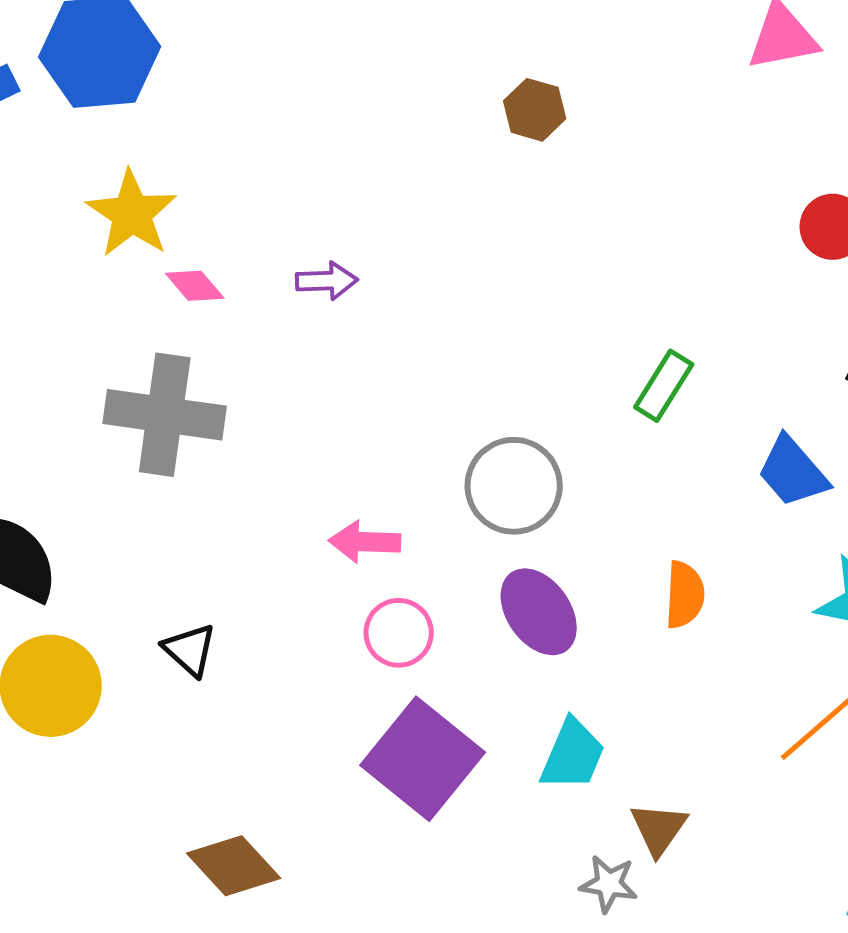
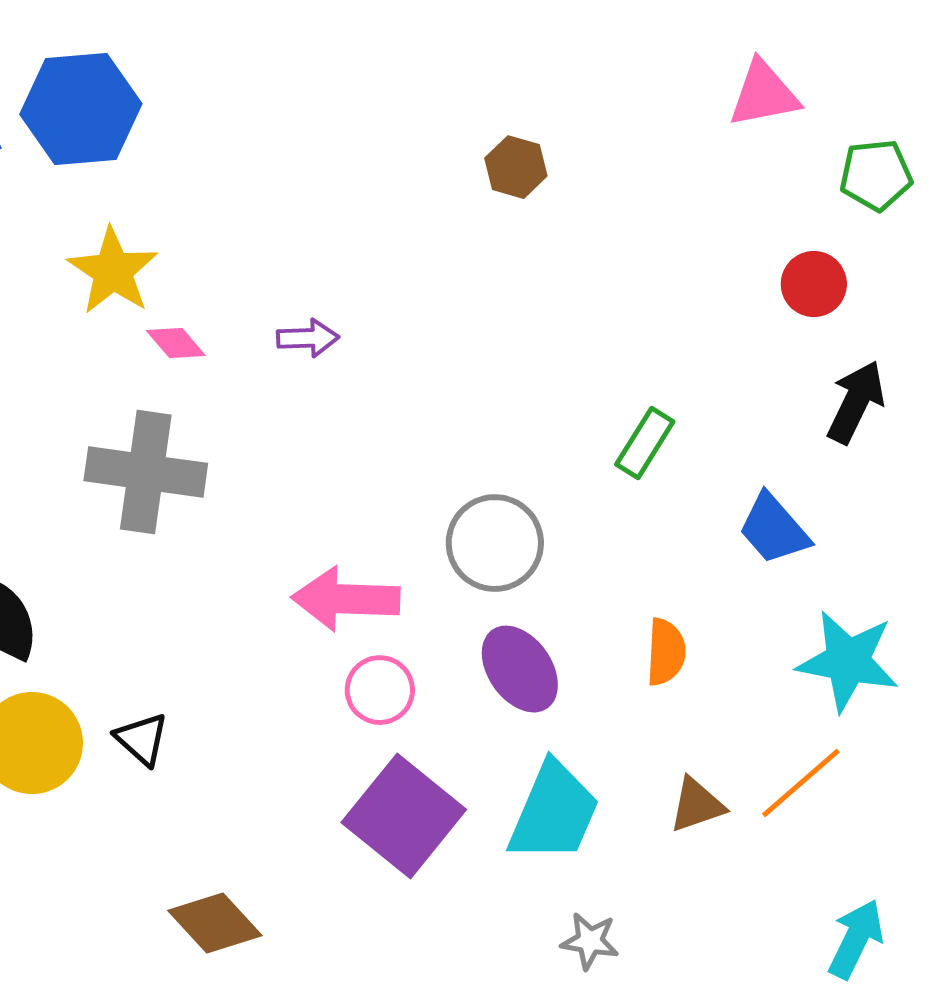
pink arrow: (365, 542) -> (346, 599), size x1.5
black triangle: (190, 650) -> (142, 739), moved
cyan trapezoid: (573, 755) -> (554, 812), size x1.4
brown triangle: (659, 829) -> (697, 805), moved, turned 36

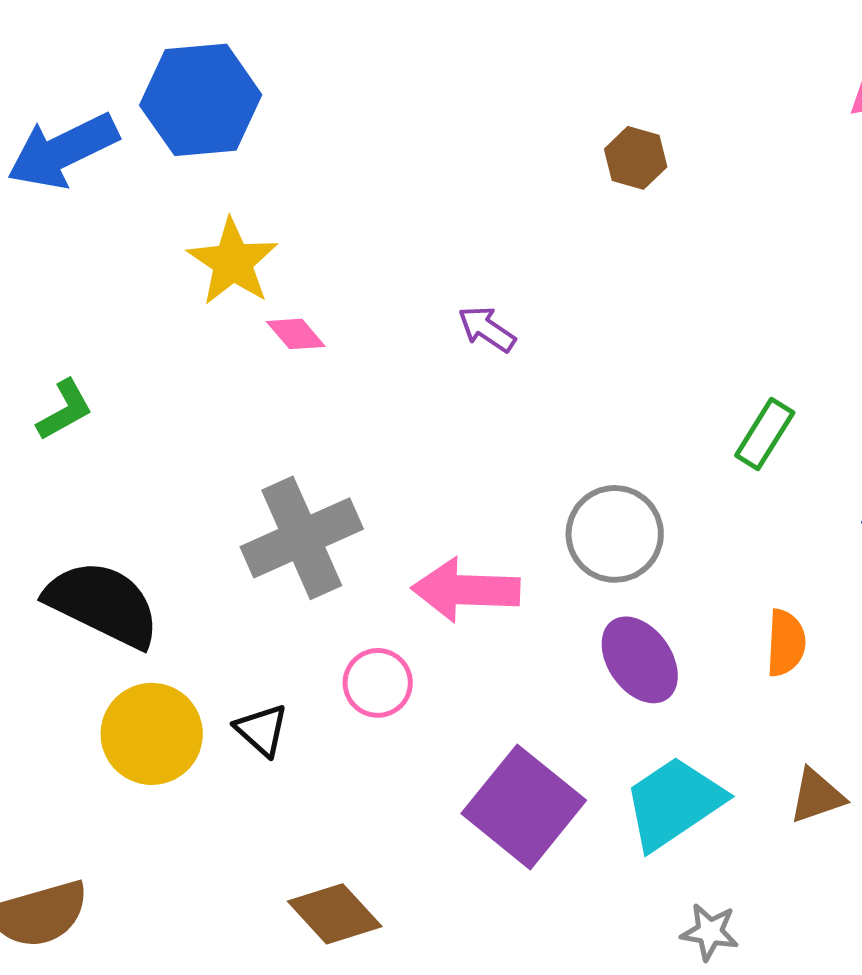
purple arrow: (308, 338) -> (487, 329), moved, turned -144
gray cross: (146, 472) -> (302, 538), moved, turned -32
pink circle: (380, 690) -> (378, 683), moved
cyan trapezoid: (554, 812) -> (674, 803), turned -147

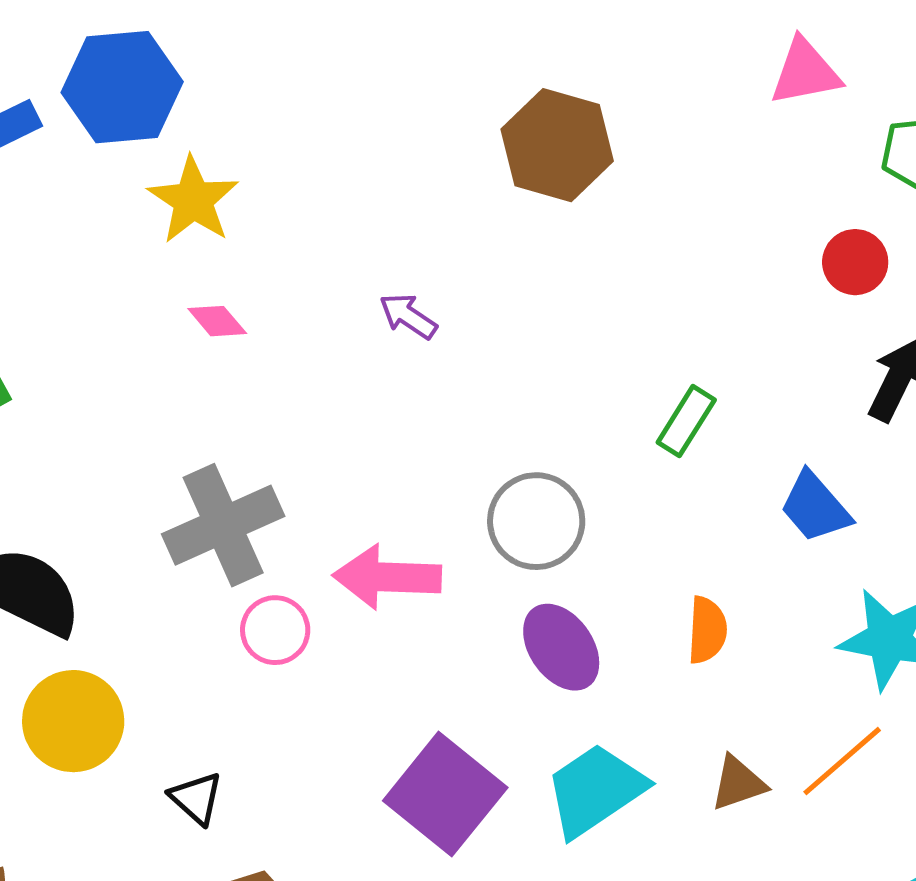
brown hexagon: (636, 158) -> (557, 145), size x1.8
yellow star: (233, 262) -> (193, 200), moved
pink circle: (378, 683) -> (275, 630), moved
black triangle: (262, 730) -> (196, 798), moved

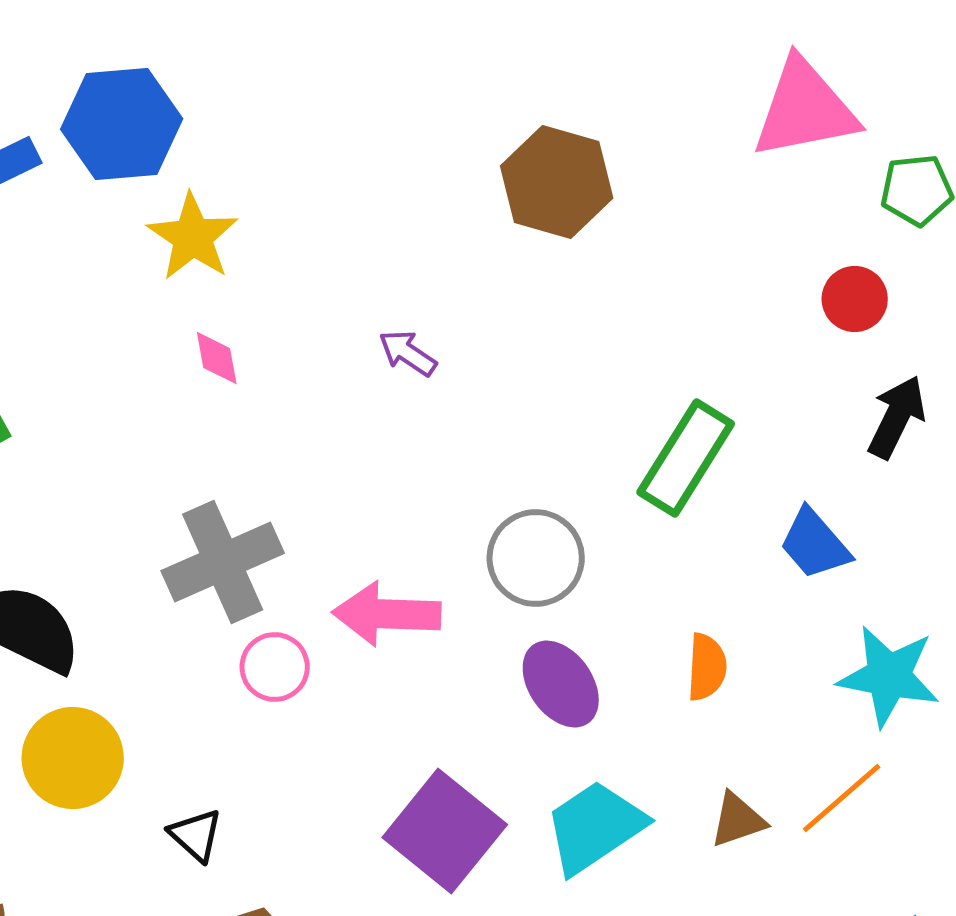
pink triangle: (805, 72) -> (805, 109), size x1.5
pink diamond: (217, 321) -> (217, 358), turned 30
green rectangle: (686, 421) -> (686, 458), size x1.6

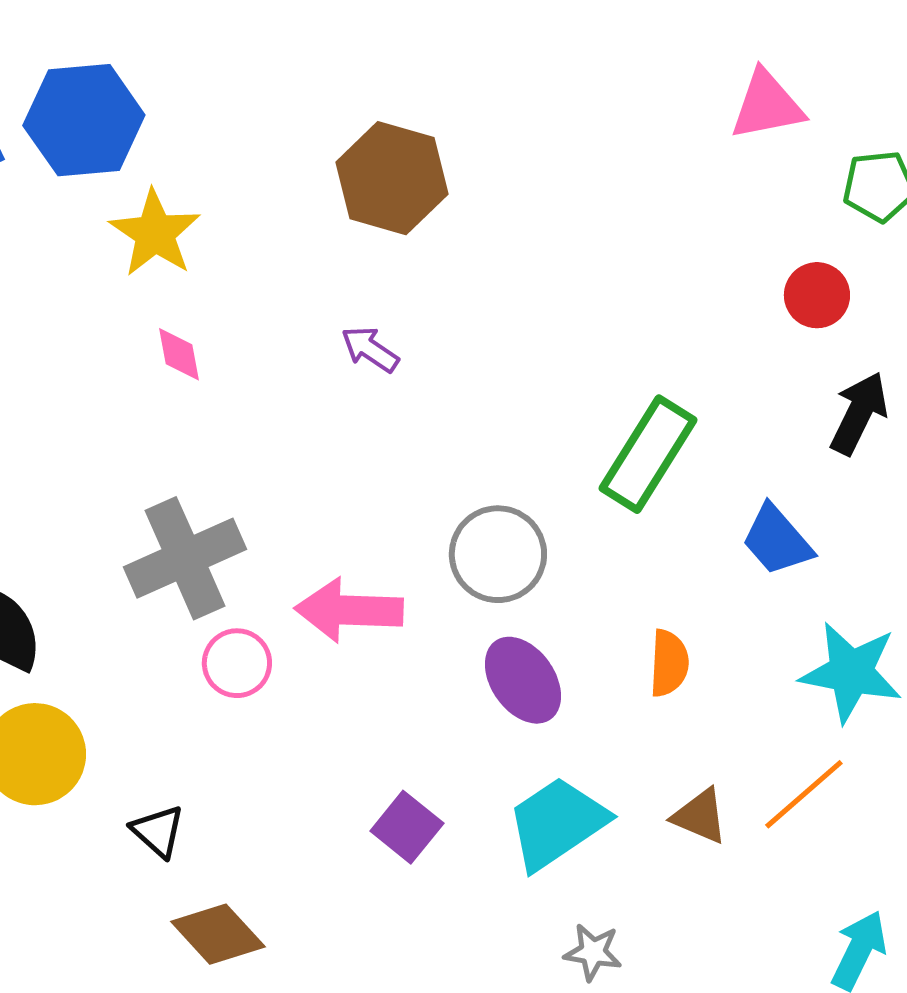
pink triangle: (805, 109) -> (767, 105), size x0.7
brown hexagon: (557, 182) -> (392, 178), moved
brown triangle: (738, 820) -> (700, 816), turned 42
purple square: (445, 831) -> (407, 827), size x0.6

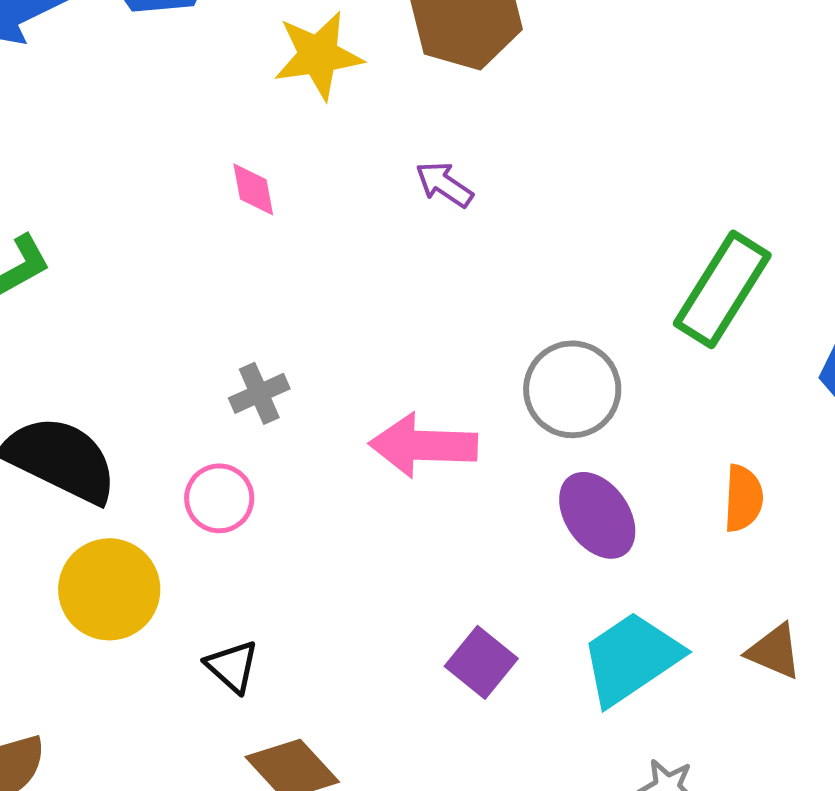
yellow star: (155, 233) -> (318, 55), moved, turned 30
gray cross: (185, 558) -> (259, 393), size x0.5
pink circle: (237, 663) -> (219, 498), moved

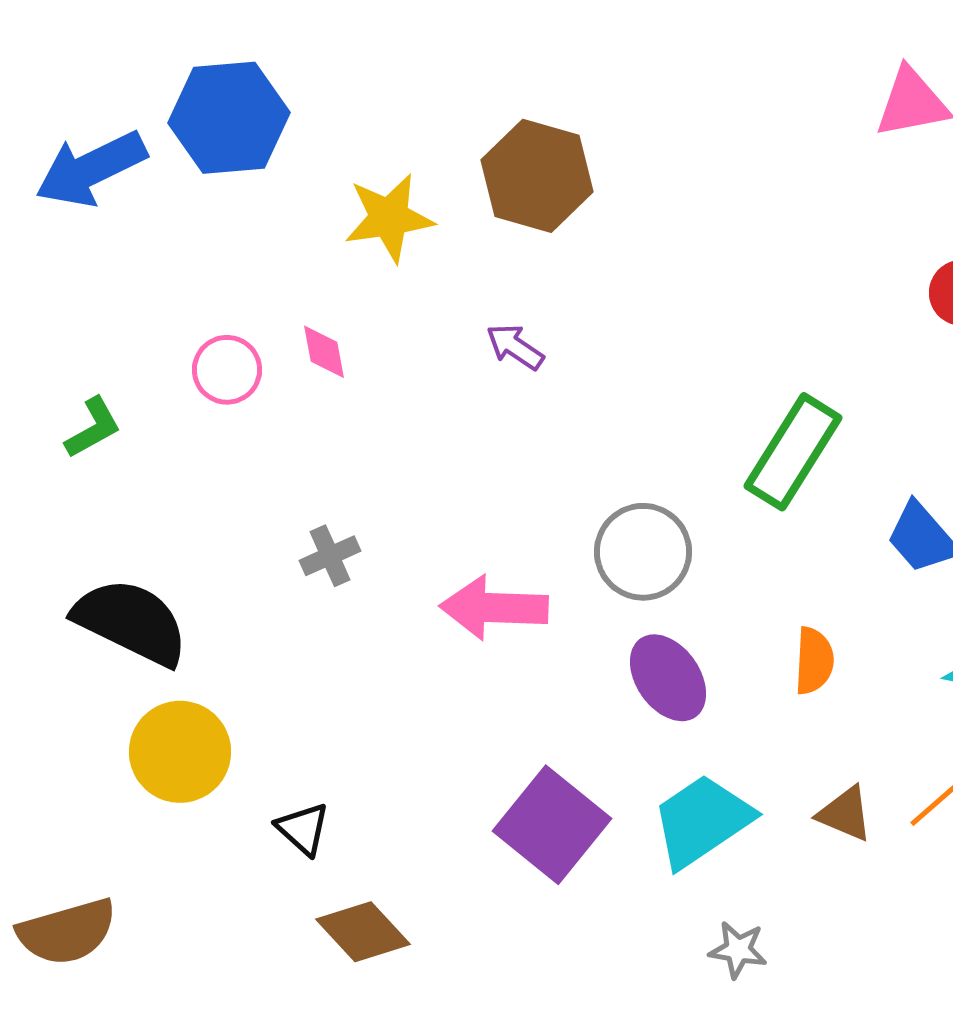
pink circle: (219, 498) -> (227, 370), moved
purple square: (481, 662) -> (552, 825), size x1.6

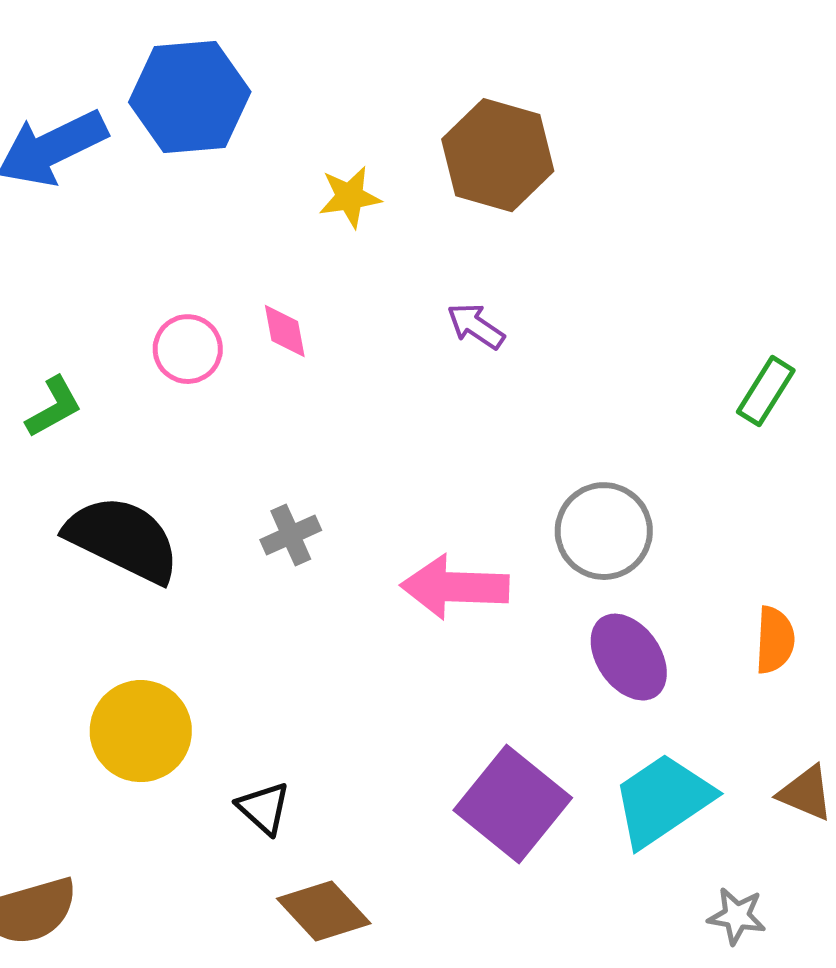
yellow star: (389, 218) -> (350, 197), size x0.7
green rectangle: (793, 452) -> (766, 391), moved, size x0.6
black semicircle: (131, 622) -> (123, 539), moved
gray star: (738, 950) -> (737, 916), moved

